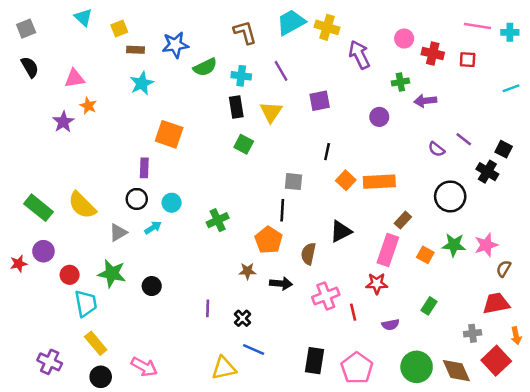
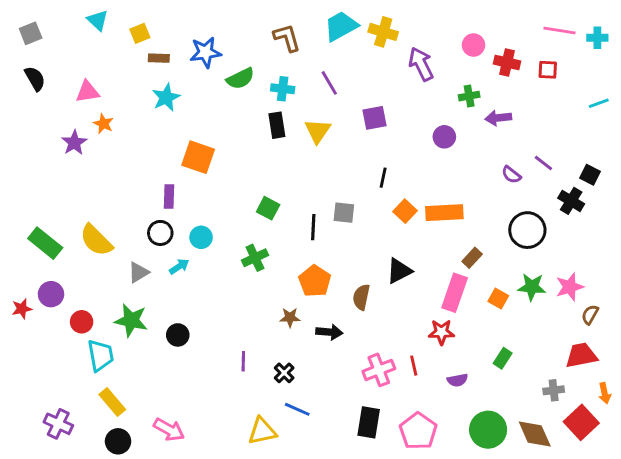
green square: (244, 144) -> (268, 208), moved
black line: (282, 210) -> (313, 227), moved
pink cross: (326, 296) -> (379, 370), moved

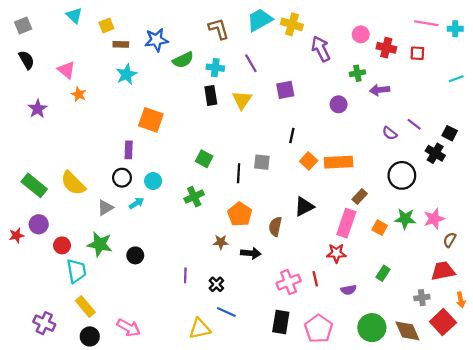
pink triangle: (87, 92) -> (66, 70), turned 48
purple star: (74, 143) -> (38, 109), moved

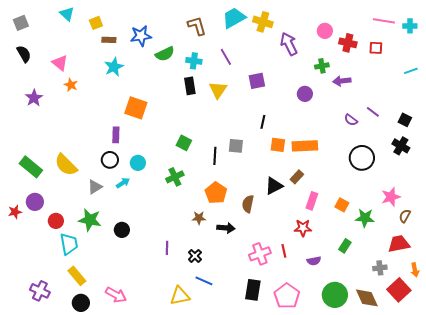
black cross: (435, 153) -> (401, 146), moved
orange square: (309, 161) -> (278, 145), turned -35
brown rectangle: (360, 197) -> (297, 177), moved
green star: (405, 219) -> (365, 218), moved
pink rectangle: (346, 223) -> (312, 201), size x0.7

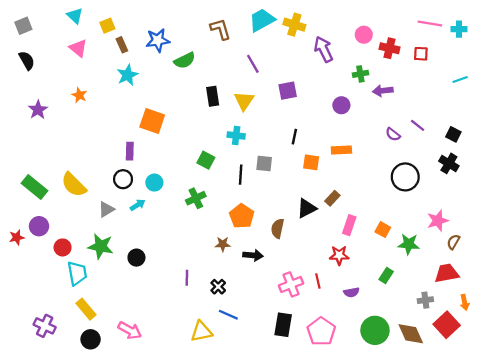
brown rectangle: (109, 40) -> (122, 45), turned 64
cyan cross: (194, 61) -> (236, 135), moved
pink triangle: (60, 63) -> (78, 48), moved
orange rectangle: (305, 146) -> (341, 150), moved, size x0.7

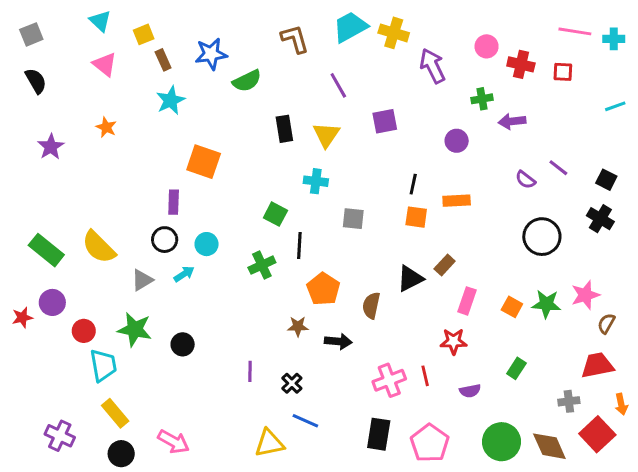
black line: (294, 137) -> (413, 184), moved
black line: (241, 175) -> (299, 246), moved
green star: (409, 244) -> (546, 304), moved

